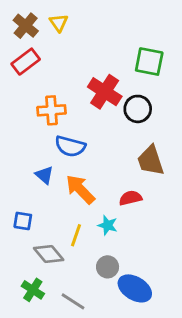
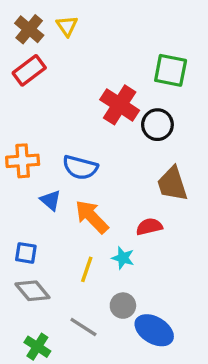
orange cross: (52, 110) -> (23, 161), moved
gray diamond: (49, 254) -> (32, 291), moved
green cross: (33, 290) -> (37, 347), moved
gray line: (73, 301) -> (83, 327), moved

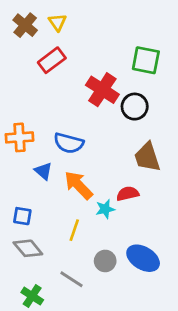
red rectangle: (29, 70) -> (52, 60), moved
cyan star: (123, 258) -> (105, 209), moved, turned -30
blue ellipse: (154, 330) -> (143, 258), moved

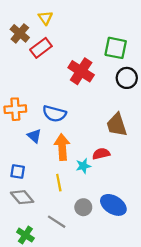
brown cross: (25, 25) -> (20, 33), moved
black circle: (135, 107) -> (127, 78), moved
orange arrow: (78, 185) -> (62, 147), turned 40
yellow line: (74, 230) -> (59, 183), turned -30

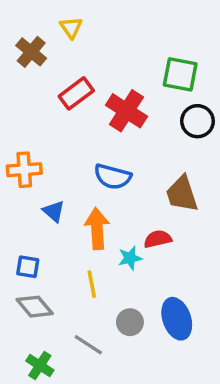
red rectangle: (41, 48) -> (76, 93), moved
blue semicircle: (54, 114) -> (113, 177), moved
blue ellipse: (113, 205) -> (177, 319), turned 40

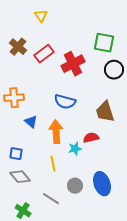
brown cross: (31, 52) -> (18, 47), moved
red cross: (126, 111) -> (73, 64), turned 30

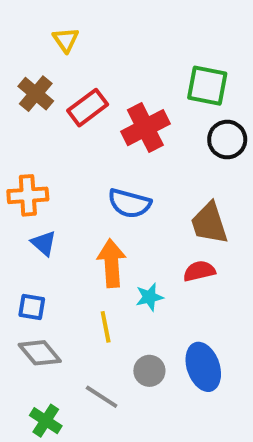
yellow triangle: (41, 16) -> (66, 40), moved
blue triangle: (31, 122) -> (44, 243), moved
red semicircle: (91, 138) -> (199, 271), moved

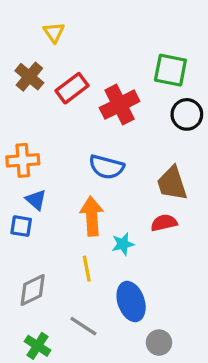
blue square: (32, 307) -> (21, 226), moved
gray diamond: (40, 353) -> (33, 290), turned -76
blue ellipse: (203, 367) -> (131, 302), moved
gray circle: (149, 371) -> (159, 343), moved

